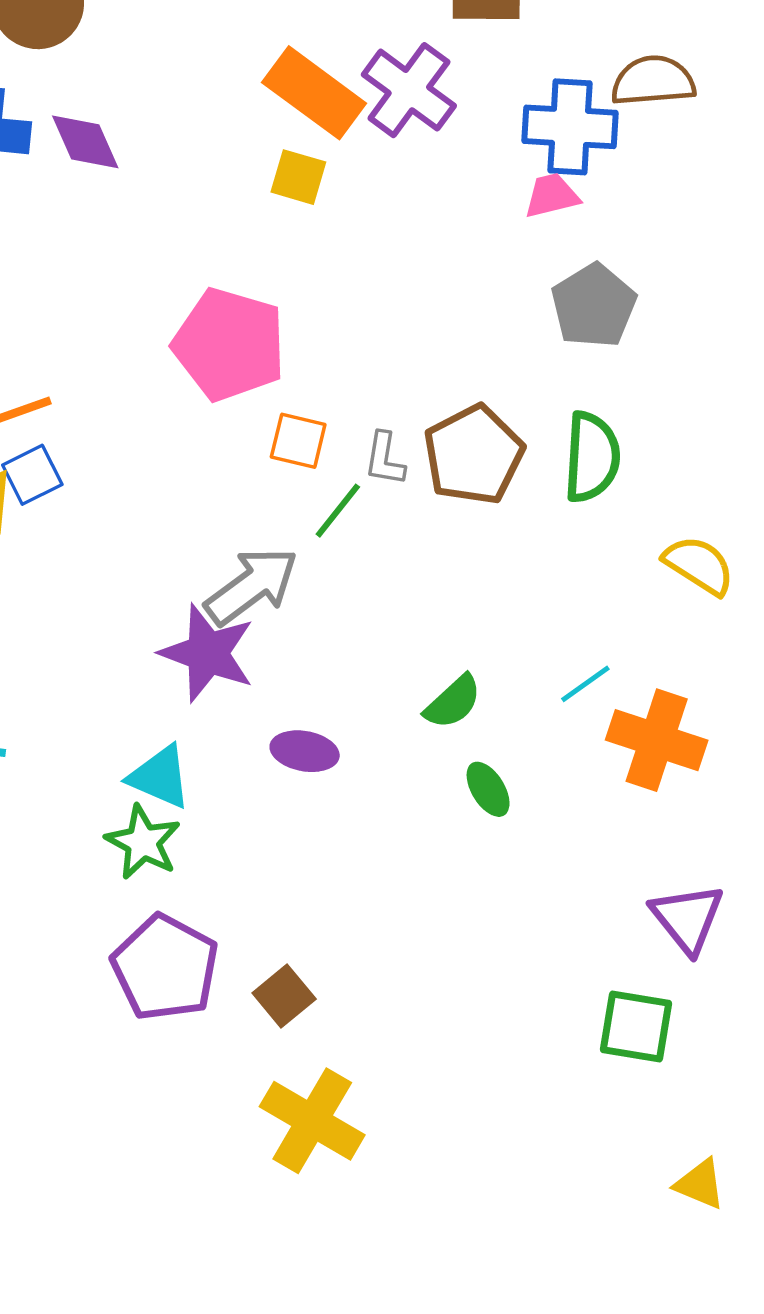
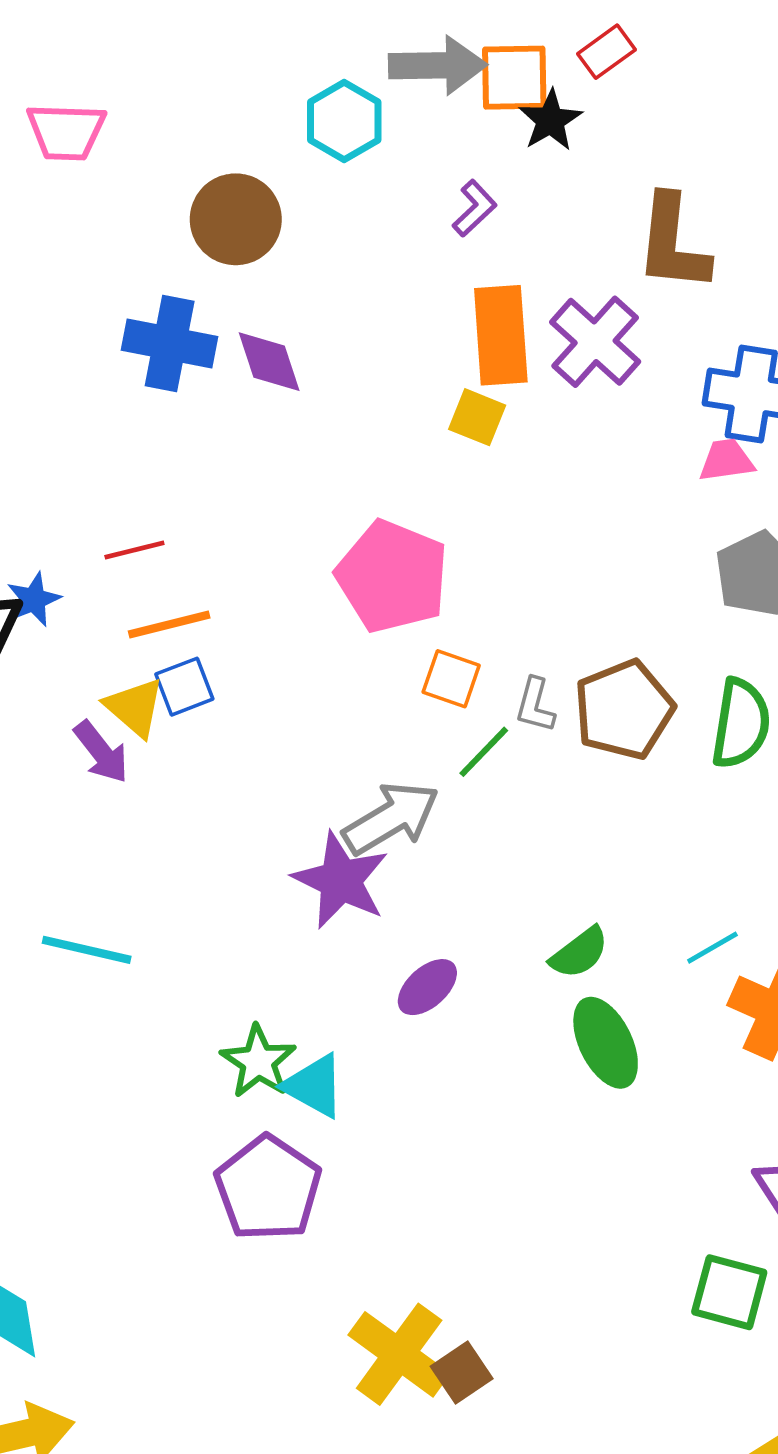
orange rectangle: (314, 93) -> (501, 335), turned 44
purple ellipse: (305, 751) -> (427, 987), turned -58
cyan triangle: (160, 777) -> (314, 1086), moved
green ellipse: (488, 789) -> (606, 1043), size x1.6
brown square: (284, 996) -> (462, 1373), moved

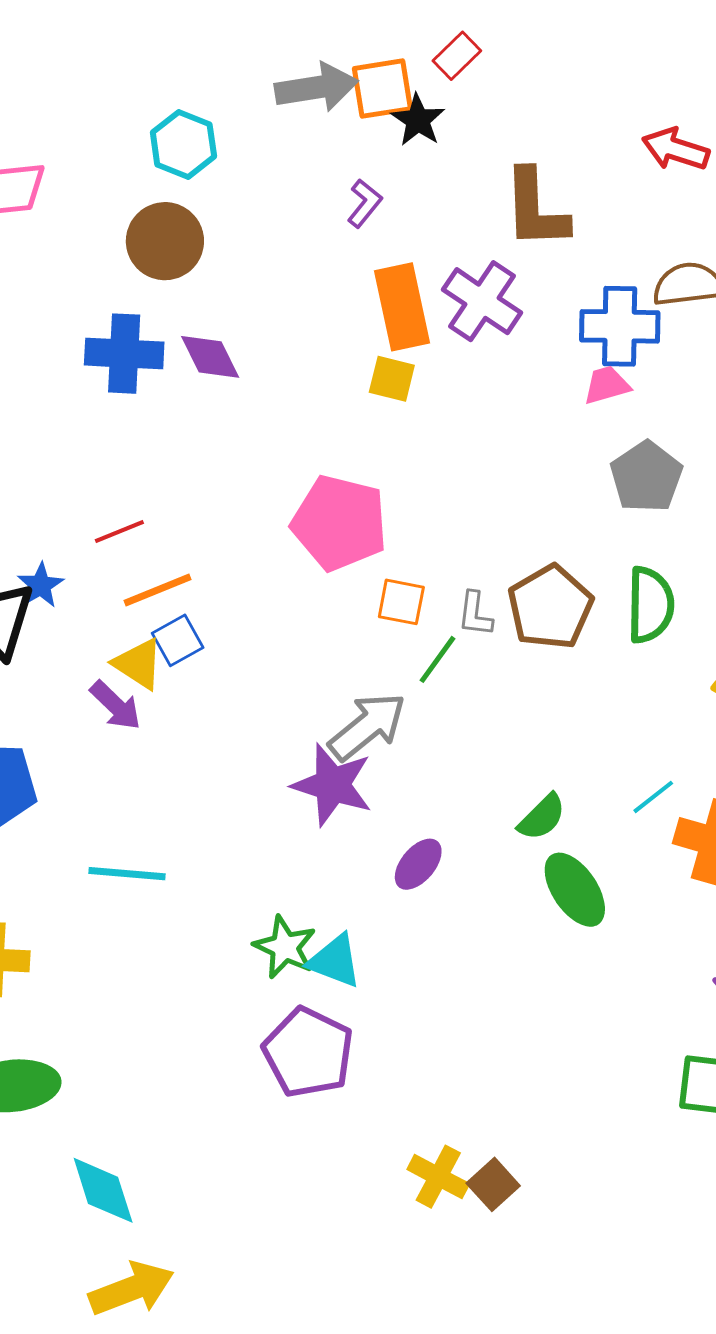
cyan hexagon: (344, 121) -> (183, 144), moved
yellow cross: (399, 1354) -> (438, 1177), size x0.7

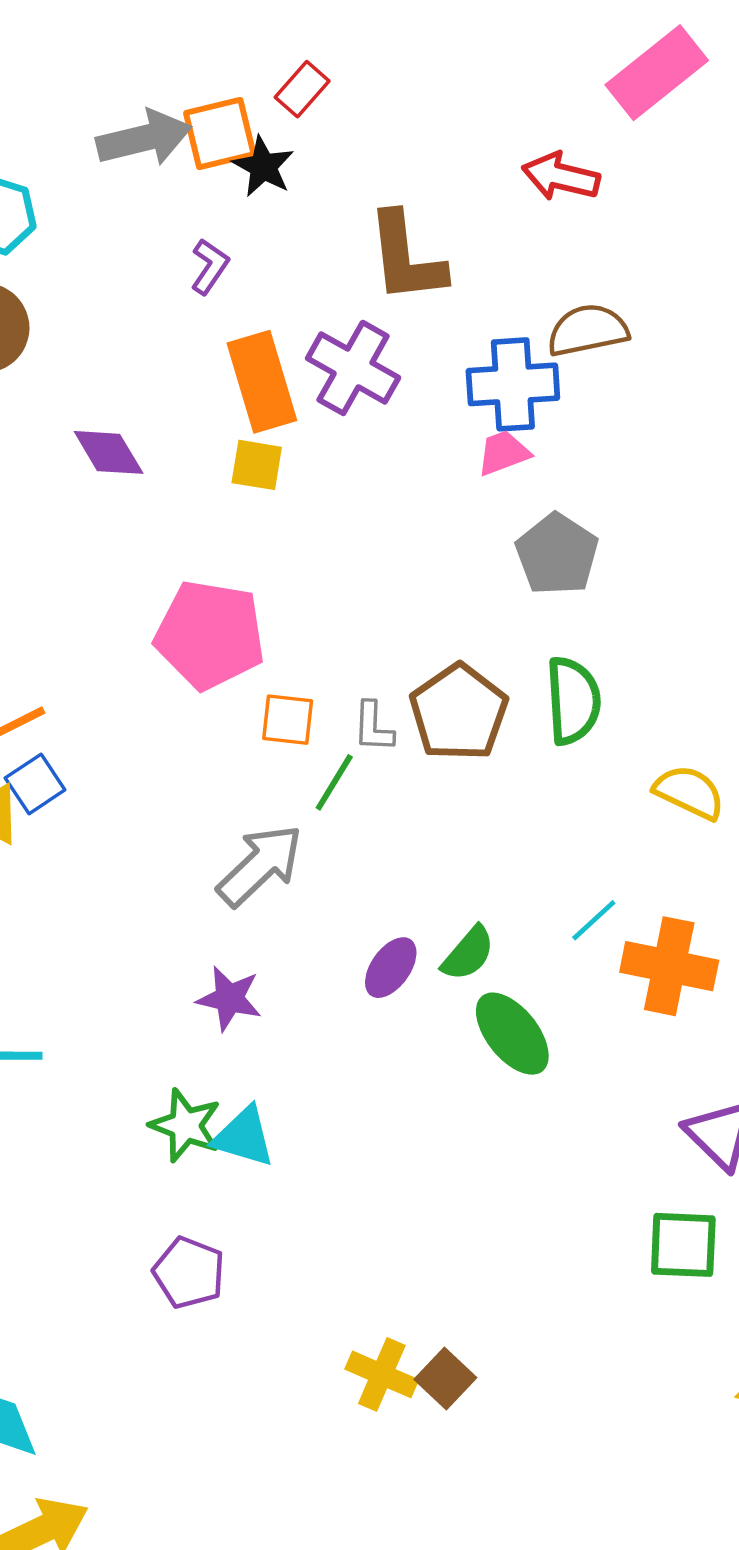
purple diamond: (210, 357) -> (109, 452), moved
purple star: (332, 785) -> (229, 998), moved, size x0.7
purple ellipse: (418, 864) -> (391, 968), moved
purple pentagon: (308, 1052) -> (189, 1273), moved, size x0.7

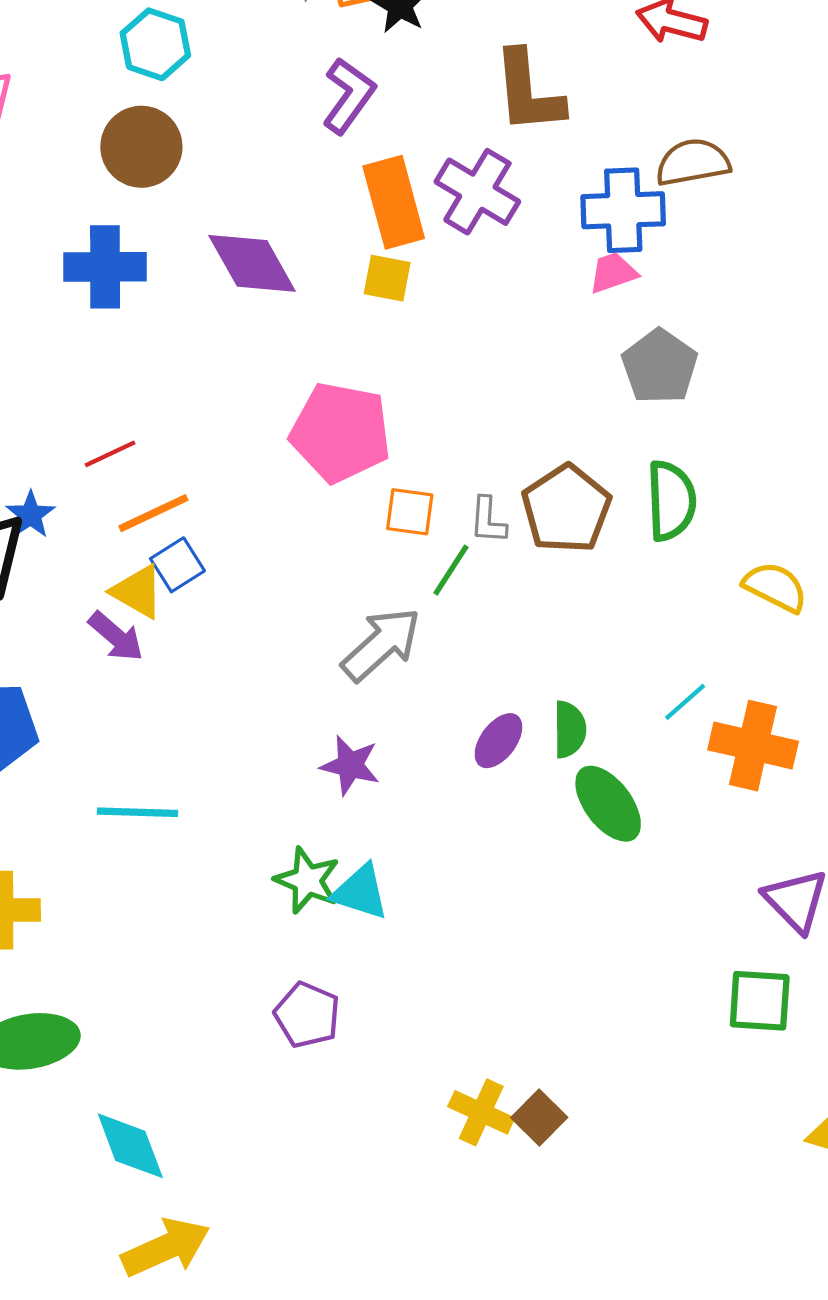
purple L-shape: (210, 266) -> (349, 96), size x1.5
purple diamond: (109, 452) -> (252, 263), size x1.4
green semicircle: (468, 953) -> (570, 729), turned -42

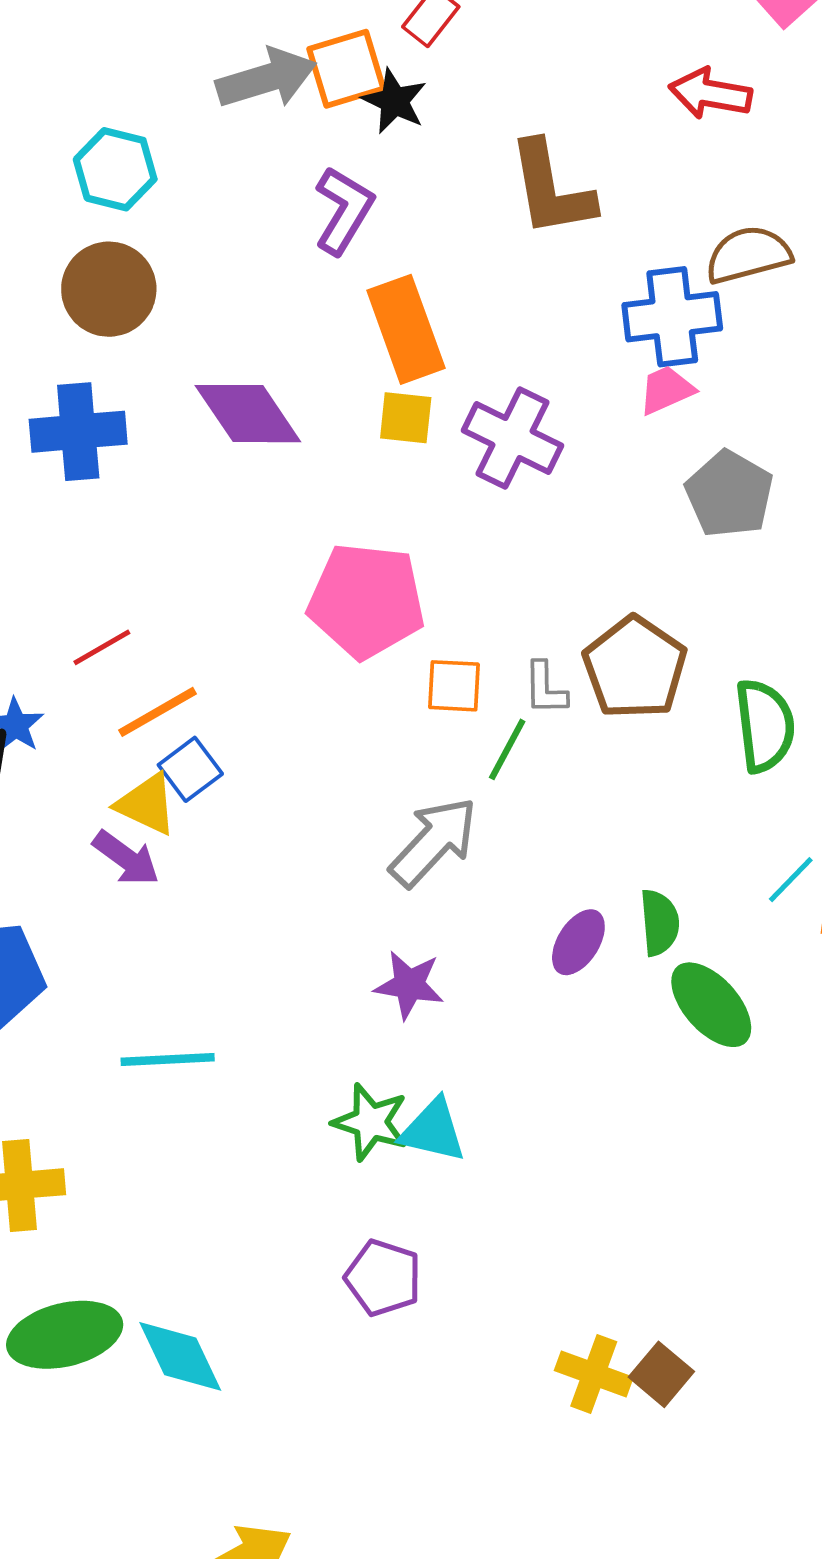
purple cross: (477, 192) -> (512, 438), moved
green semicircle: (671, 501) -> (765, 726), moved
cyan diamond: (130, 1146) -> (180, 1356), moved

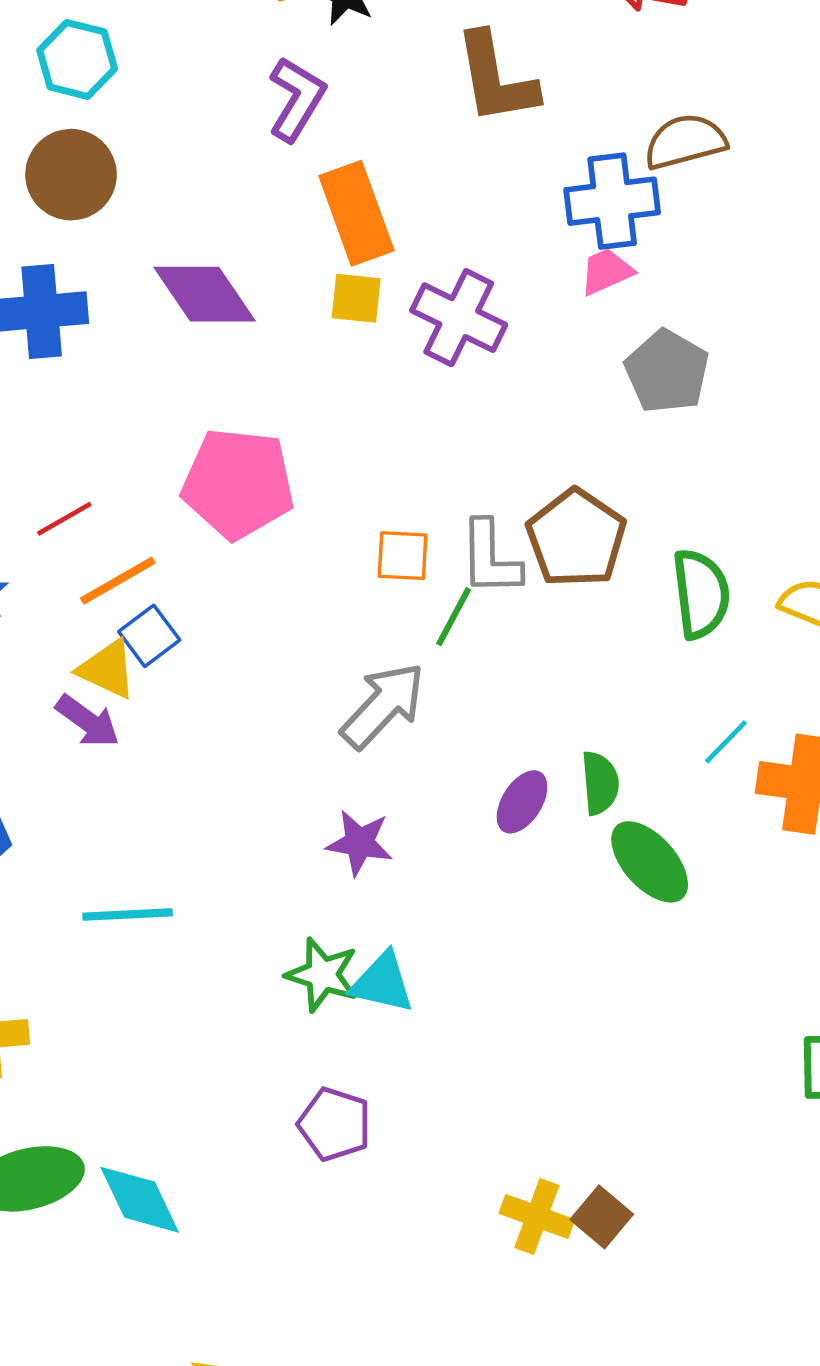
pink pentagon: (366, 601) -> (238, 484), moved
gray L-shape: (545, 688) -> (490, 558), size x1.5

